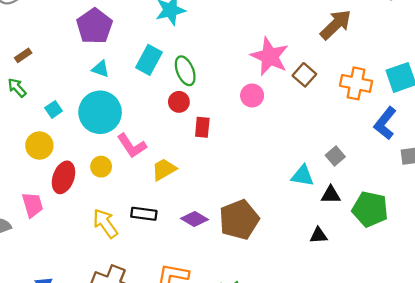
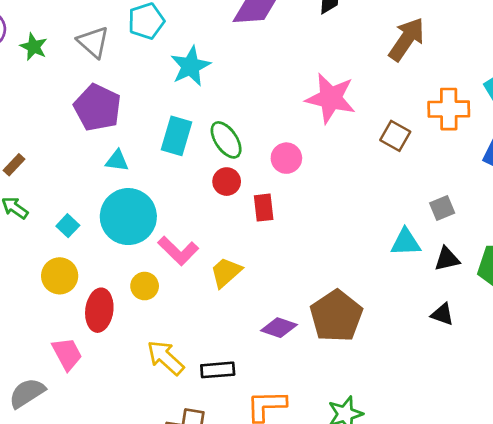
brown square: (304, 75) -> (395, 136), moved
pink circle: (252, 95) -> (286, 158), moved
gray square: (335, 156) -> (442, 208), turned 30
black rectangle: (144, 214) -> (218, 370), moved
black triangle: (318, 235) -> (442, 314), turned 36

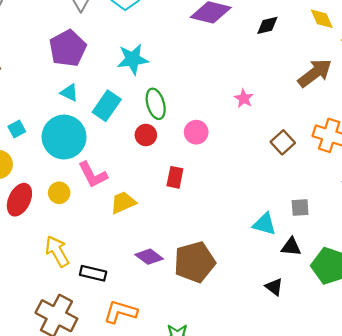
cyan star: (190, 66) -> (133, 59), moved
pink star: (331, 98) -> (244, 98), size x0.5
cyan rectangle: (177, 136) -> (107, 106), moved
red rectangle: (264, 208) -> (175, 177), moved

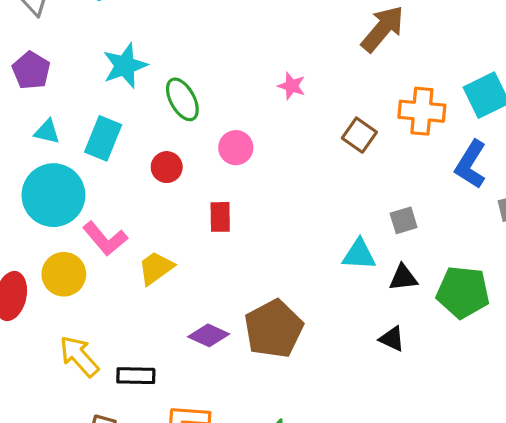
purple pentagon: (68, 48) -> (31, 70), size x0.7
green ellipse: (156, 104) -> (182, 99), moved
yellow circle: (59, 193) -> (64, 274), size x1.4

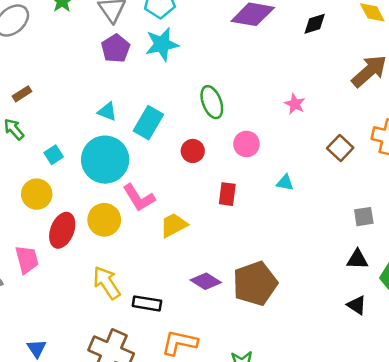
cyan star: (125, 66) -> (162, 44), moved
purple pentagon: (31, 70) -> (116, 48), moved
cyan triangle: (359, 254) -> (285, 183), moved, size x0.7
black triangle: (392, 339) -> (357, 305), moved

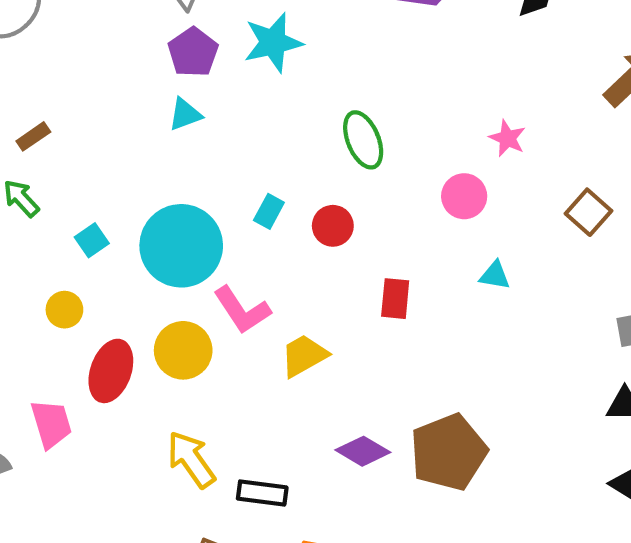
cyan triangle: (107, 112) -> (185, 114), moved, turned -40
cyan rectangle: (148, 123) -> (269, 211), moved, size x0.6
pink circle: (246, 144) -> (464, 196), moved
yellow circle: (37, 194) -> (64, 310), size x0.7

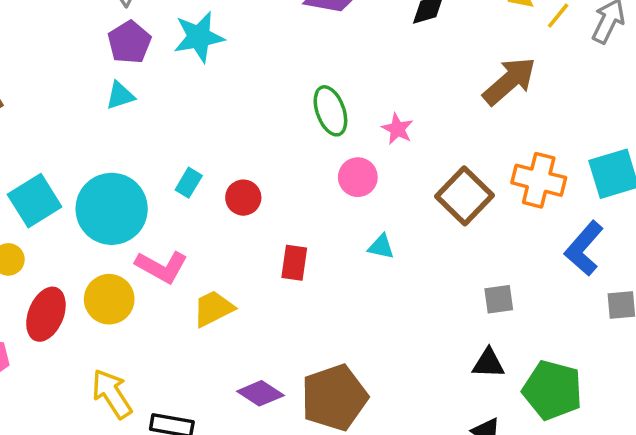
green ellipse: (363, 140) -> (330, 111), moved
brown square: (588, 212) -> (465, 196), size x1.4
cyan square: (92, 240) -> (35, 201), size x1.8
pink L-shape: (242, 310) -> (162, 267), turned -30

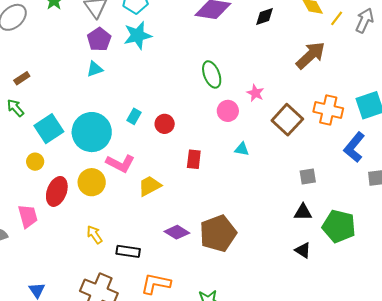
pink star: (397, 129) -> (255, 93), moved
yellow arrow: (112, 394) -> (94, 235), size x0.7

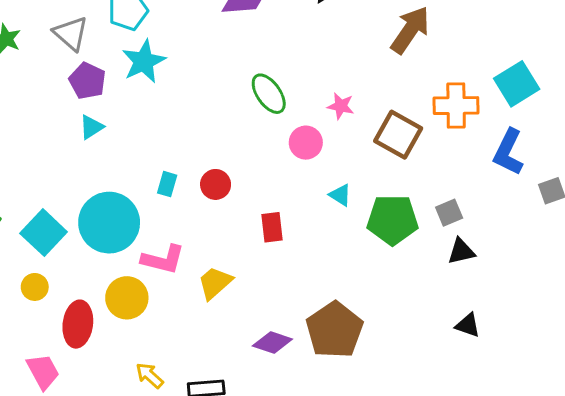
cyan triangle: (242, 149) -> (340, 195), turned 35
black triangle: (303, 212) -> (461, 251), moved
green pentagon: (339, 226) -> (392, 220), moved

